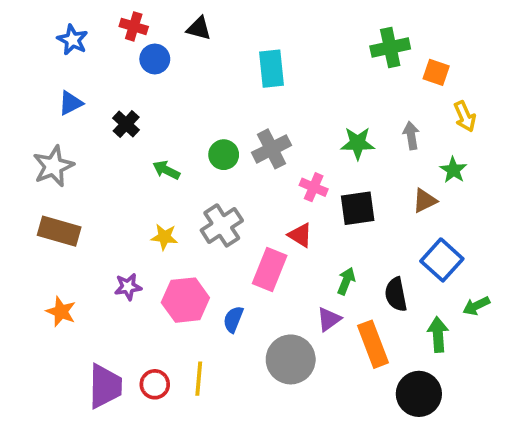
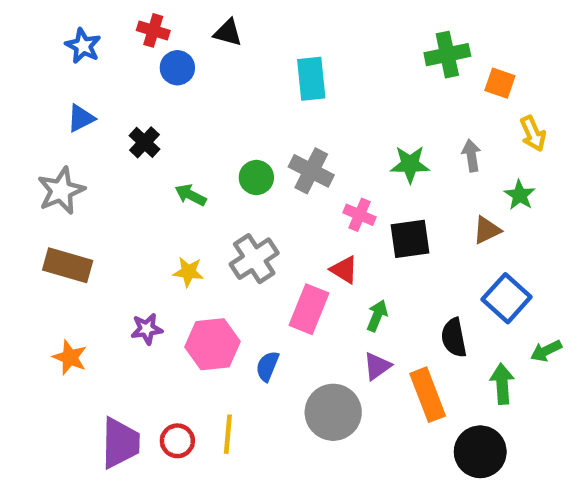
gray cross: (272, 149) -> (311, 171), turned -36
green arrow: (346, 281) -> (377, 316), moved

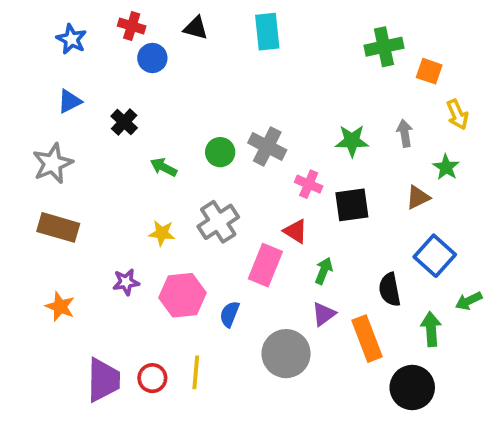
cyan rectangle: (311, 79) -> (267, 32), moved

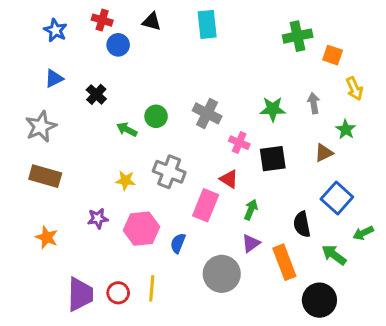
green circle: (220, 152) -> (156, 116), moved
gray cross: (218, 222) -> (169, 172), turned -36
green arrow: (431, 329) -> (334, 255), turned -50

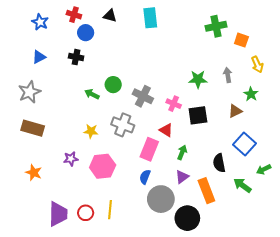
black cross: (96, 94) -> (76, 57), moved, turned -32
gray cross: (207, 113) -> (143, 96), moved
blue semicircle: (178, 243) -> (145, 177), moved
black circle: (319, 300) -> (187, 218), moved

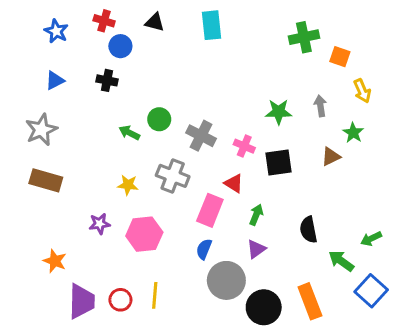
blue square: (245, 144) -> (371, 291), moved
orange star: (34, 173) -> (55, 261), moved
orange rectangle: (206, 191) -> (310, 301), moved

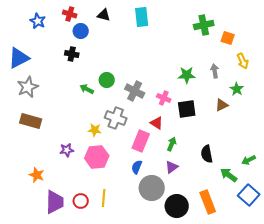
blue triangle: (55, 80) -> (19, 58), moved, size x1.6
yellow star: (128, 185) -> (95, 130), moved

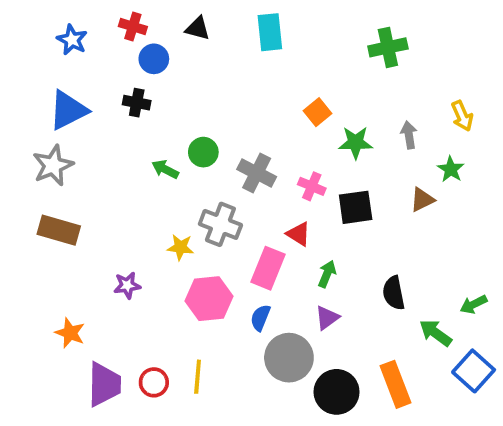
orange square: (228, 38) -> (318, 112), moved, turned 32
blue triangle: (19, 58) -> (68, 110), moved
pink hexagon: (97, 157) -> (209, 299), moved

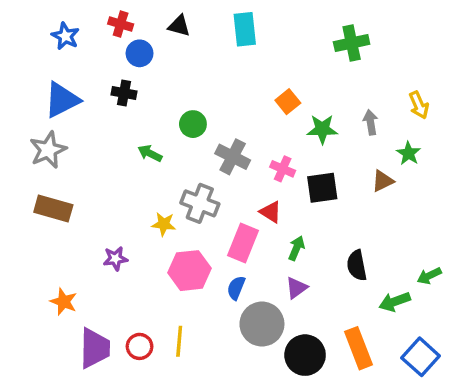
green circle: (203, 152) -> (193, 124), moved
green arrow: (436, 333) -> (395, 302), turned -56
blue square: (474, 371) -> (421, 357), moved

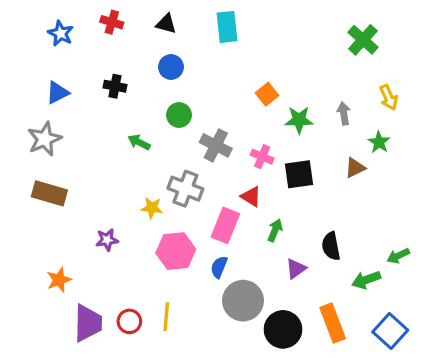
green cross: (352, 43) -> (363, 40), moved, turned -36
blue circle: (140, 53) -> (171, 67), moved
blue triangle: (62, 100) -> (57, 93), size x0.7
purple triangle: (296, 288) -> (296, 269), moved
orange star: (64, 302) -> (59, 280), turned 30

